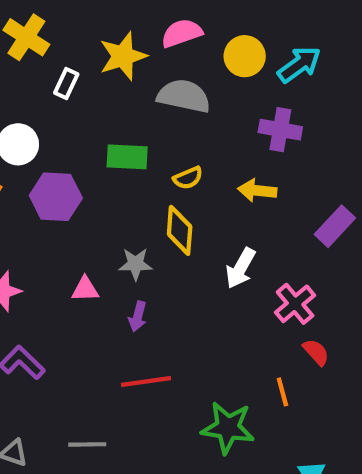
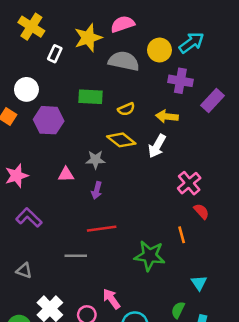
yellow circle: (245, 56) -> (159, 50), moved
purple rectangle: (335, 226) -> (212, 101), moved
yellow diamond: (180, 230) -> (121, 140), turned -56
white arrow: (240, 268) -> (157, 146), moved
gray line: (87, 444) -> (76, 256), moved

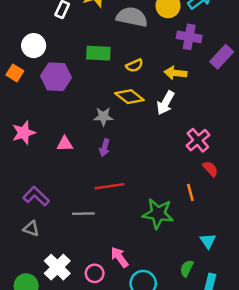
pink triangle: (66, 174) -> (65, 144), moved
purple L-shape: (29, 218) -> (36, 196), moved

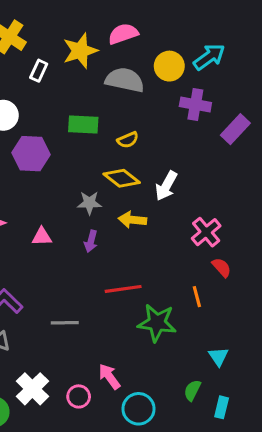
yellow arrow: (175, 73) -> (132, 220), moved
red line: (110, 186) -> (123, 289), moved

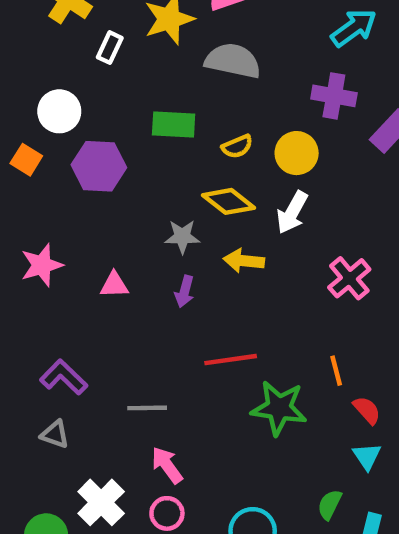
yellow circle: (169, 66) -> (297, 153), moved
red semicircle: (222, 267) -> (367, 410), moved
pink arrow: (109, 377) -> (167, 465), moved

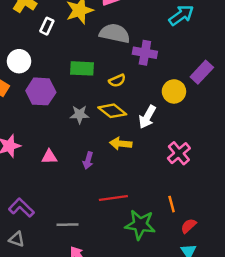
purple cross: (334, 96) -> (145, 53), moved
yellow circle: (297, 153) -> (174, 91), moved
gray star: (182, 237) -> (80, 114), moved
red semicircle: (367, 410) -> (189, 226), turned -91

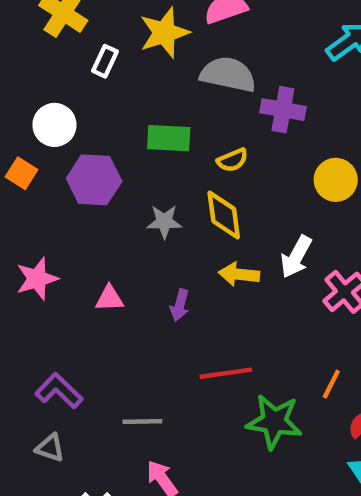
yellow diamond: (112, 111) -> (224, 215), turned 44
white arrow: (147, 117) -> (296, 257), moved
orange line: (172, 204) -> (331, 384), turned 42

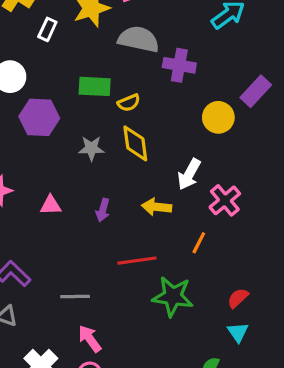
yellow semicircle: (232, 160) -> (129, 103), moved
yellow arrow: (239, 274) -> (156, 207), moved
orange line: (331, 384) -> (199, 243), moved

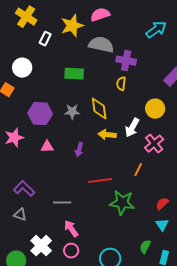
yellow semicircle: (129, 103) -> (121, 84), moved, turned 120
purple hexagon: (39, 117) -> (40, 114), moved
yellow circle: (218, 117) -> (155, 109), moved
yellow arrow: (156, 207) -> (107, 135), moved

